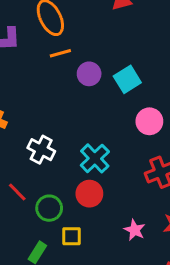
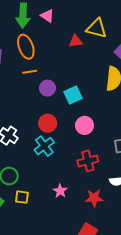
red circle: (89, 194) -> (48, 123), moved
pink star: (135, 230) -> (60, 191), moved

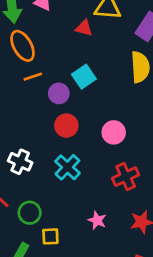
red triangle: (76, 41) -> (84, 28), turned 32
cyan square: (73, 95) -> (84, 77), moved
red circle: (48, 123) -> (66, 126), moved

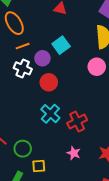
pink circle: (114, 132) -> (97, 67), moved
white cross: (20, 162) -> (23, 68), moved
red cross: (126, 177) -> (77, 121), moved

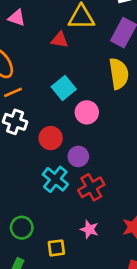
purple circle: (42, 58) -> (78, 156), moved
pink circle: (97, 67) -> (87, 112), moved
yellow square: (39, 166) -> (56, 248), moved

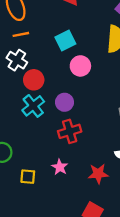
red circle: (51, 138) -> (34, 80), moved
cyan cross: (55, 179) -> (33, 106), moved

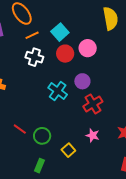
cyan square: (65, 41) -> (60, 32), moved
red circle: (34, 80) -> (65, 54), moved
yellow square: (28, 177) -> (68, 150), turned -32

